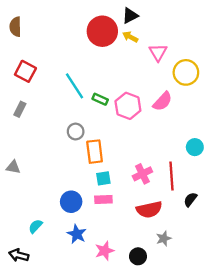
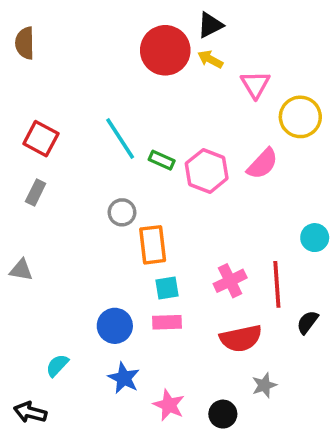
red square: (25, 71) -> (41, 139), moved
gray rectangle: (20, 109) -> (36, 193), moved
pink star: (105, 251) -> (169, 405), turned -30

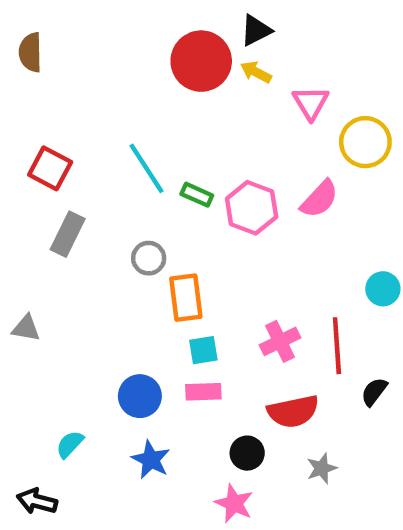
gray rectangle: (36, 193) -> (68, 234), moved, size x1.4
pink star: (169, 405) -> (234, 503), moved
black circle: (223, 414) -> (247, 453), moved

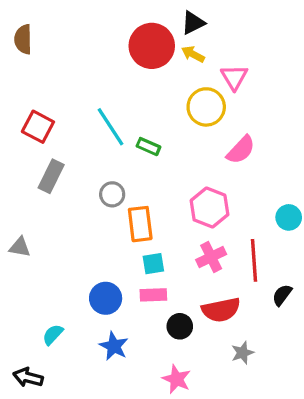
yellow circle: (365, 142) -> (206, 107), moved
pink hexagon: (252, 208) -> (209, 208), moved
black circle: (247, 453) -> (180, 326), moved

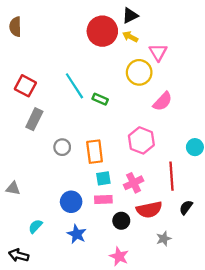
gray circle: (112, 194) -> (62, 147), moved
gray triangle: (20, 247) -> (13, 188), moved
pink cross: (211, 257) -> (134, 183), moved
black semicircle: (282, 295) -> (186, 207), moved

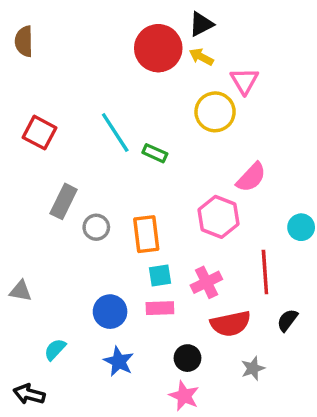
pink semicircle: (163, 101) -> (251, 177), moved
gray rectangle: (34, 119) -> (64, 201), moved
black circle: (121, 221) -> (188, 358), moved

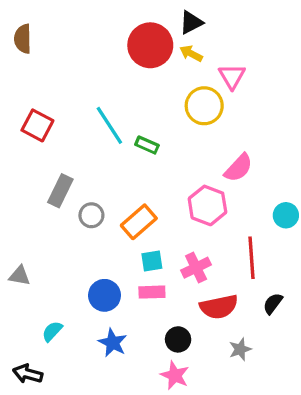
orange rectangle: (146, 234) -> (139, 222), turned 56

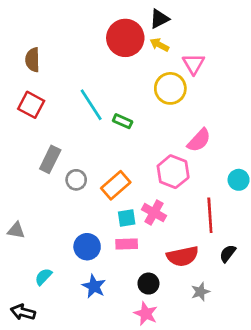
brown semicircle: (23, 39) -> (33, 60), moved
pink cross: (196, 268) -> (154, 213), moved, turned -35

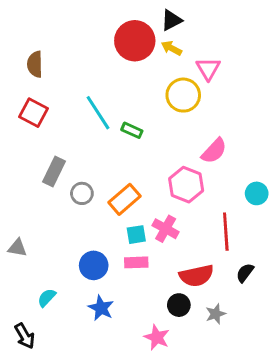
black circle: (148, 284) -> (179, 305), moved
black arrow: (23, 312) -> (25, 336), turned -135

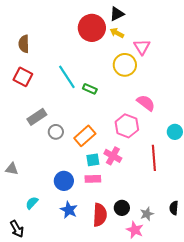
pink semicircle: (214, 151) -> (146, 103), turned -96
gray rectangle: (54, 171) -> (37, 117), turned 30
black semicircle: (245, 273) -> (174, 208), moved, turned -32
red semicircle: (196, 276) -> (100, 215), moved, turned -75
pink star: (157, 337) -> (135, 230), moved

